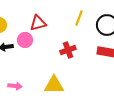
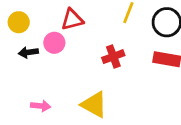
yellow triangle: (54, 85) -> (94, 104), turned 30

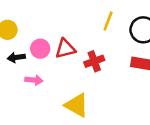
red triangle: (72, 19) -> (65, 49), moved
pink arrow: (41, 106) -> (34, 80), moved

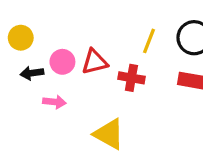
yellow line: (108, 21) -> (149, 41), moved
red cross: (94, 61) -> (131, 78), turned 30

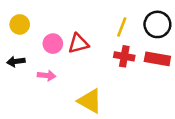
black arrow: (32, 73) -> (16, 61), moved
red cross: (131, 78) -> (124, 56), moved

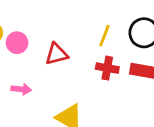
pink circle: (53, 44) -> (17, 43), moved

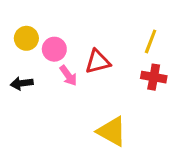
pink arrow: (21, 89) -> (68, 76), moved, turned 48

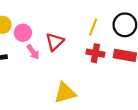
red triangle: (98, 62) -> (55, 42), turned -30
yellow triangle: (112, 131) -> (65, 93), turned -45

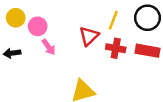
red triangle: (55, 42) -> (89, 36), moved

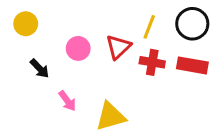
pink circle: (38, 26) -> (78, 48), moved
pink arrow: (49, 47) -> (67, 101), moved
black arrow: (12, 53) -> (40, 68), moved, turned -126

